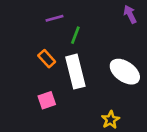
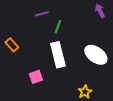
orange rectangle: (47, 59) -> (12, 45), moved

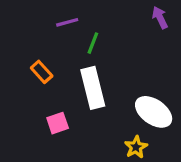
orange rectangle: (12, 45) -> (42, 72), moved
white ellipse: (96, 55) -> (154, 112), moved

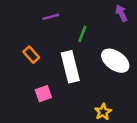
green line: (93, 43) -> (82, 34), moved
white ellipse: (154, 112) -> (115, 61), moved

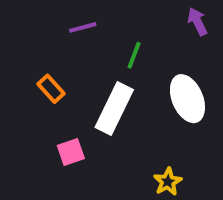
white ellipse: (115, 61) -> (187, 99), turned 32
white rectangle: (70, 67) -> (114, 109), turned 40

